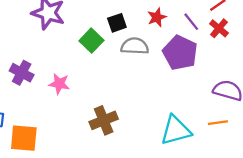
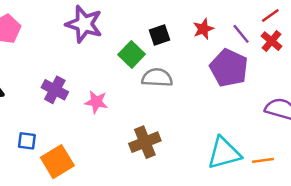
gray semicircle: (135, 46) -> (157, 78), moved
orange line: (218, 123) -> (263, 160), moved
orange square: (24, 138) -> (57, 162), turned -36

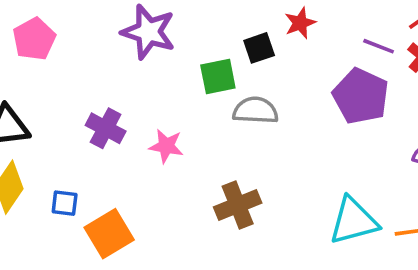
red star: (203, 29) -> (300, 23), moved
purple line: (241, 34) -> (379, 46), turned -30
green square: (132, 54) -> (218, 77), turned 35

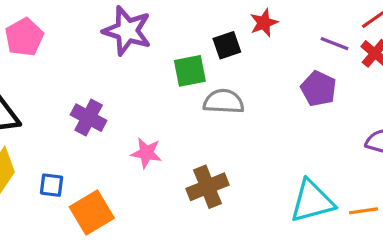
purple pentagon: (361, 96) -> (318, 89), size x0.7
pink star: (166, 146) -> (146, 153), moved

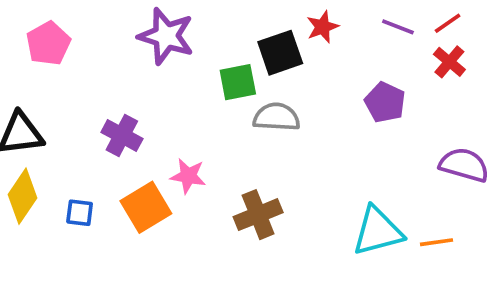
purple line: (335, 44) -> (398, 27), moved
black square: (227, 45) -> (280, 53), size x1.4
orange square: (92, 212) -> (146, 207), moved

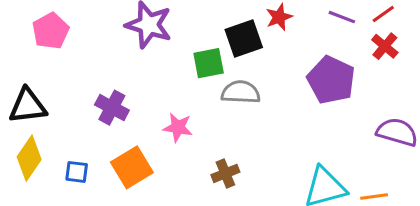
purple pentagon: (385, 102) -> (331, 80), size x1.4
pink star: (188, 176) -> (178, 127), moved
brown cross: (258, 215) -> (225, 173), size x0.7

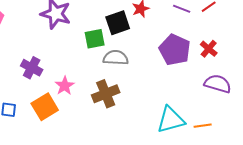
red cross: (385, 46) -> (209, 49), moved
pink star: (178, 127) -> (65, 86), moved, turned 30
brown cross: (225, 173) -> (106, 94), moved, size x1.5

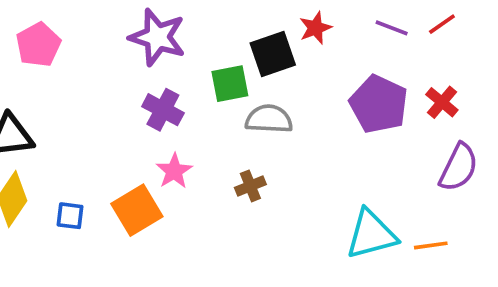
purple cross: (32, 68) -> (163, 110), moved
purple semicircle: (218, 84) -> (459, 167), turned 100
brown cross: (106, 94) -> (250, 186), size x0.6

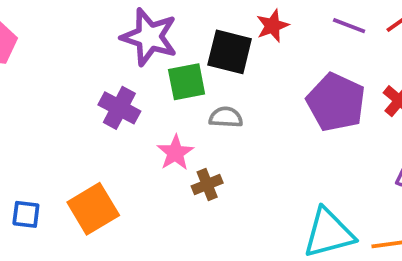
purple star: (157, 37) -> (149, 37), moved
black square: (273, 54) -> (230, 52), turned 33
gray semicircle: (269, 119) -> (226, 117), size x0.7
pink star: (174, 171) -> (175, 153), moved

